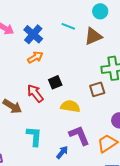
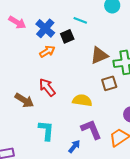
brown triangle: (93, 36) -> (99, 55), moved
black square: (55, 82) -> (67, 36), moved

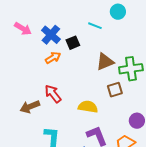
cyan line: (80, 20) -> (95, 26), moved
brown arrow: (24, 100) -> (30, 107), turned 126

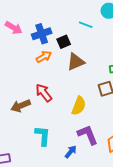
blue cross: (51, 35) -> (42, 34), turned 30
brown triangle: (105, 62) -> (76, 62), moved
yellow semicircle: (88, 107) -> (79, 106), turned 102

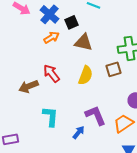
blue cross: (42, 34) -> (50, 14), turned -30
brown triangle: (76, 62) -> (84, 42), turned 36
yellow semicircle: (79, 106) -> (86, 75), moved

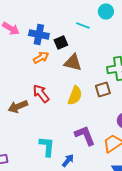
blue cross: (50, 14) -> (39, 34), turned -30
cyan L-shape: (50, 116) -> (47, 146), moved
blue arrow: (78, 132) -> (68, 160), moved

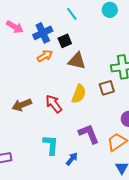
cyan line: (83, 26) -> (72, 14), moved, turned 32
blue cross: (39, 34) -> (43, 33), turned -36
red arrow: (41, 94) -> (54, 104), moved

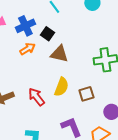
black square: (65, 41) -> (47, 34), turned -32
brown square: (107, 88) -> (86, 94), moved

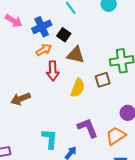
brown square: (86, 94) -> (103, 80), moved
red arrow: (36, 97) -> (53, 71), moved, turned -144

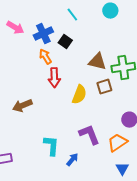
orange arrow: (44, 50) -> (45, 57), turned -91
brown triangle: (76, 55) -> (97, 62), moved

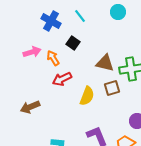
pink arrow: (15, 28) -> (32, 52), moved, turned -48
blue cross: (43, 34) -> (51, 21), moved, turned -36
red arrow: (54, 78) -> (62, 79), turned 66

